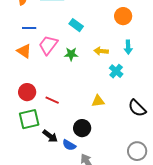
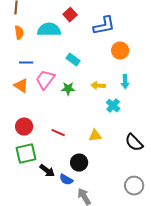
red line: (52, 100) -> (58, 133), moved

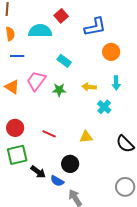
blue line: (26, 63) -> (17, 56), moved

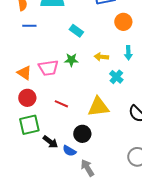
pink trapezoid: (36, 81) -> (48, 68), moved, turned -135
orange triangle: (12, 87) -> (24, 73), moved
yellow triangle: (86, 137) -> (98, 107), size x1.6

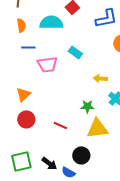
green star: (71, 60) -> (87, 106), moved
pink trapezoid: (48, 68) -> (47, 64), moved
orange triangle: (24, 73) -> (23, 94), turned 42
green square: (29, 125) -> (21, 161), moved

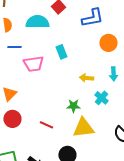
cyan rectangle: (75, 52) -> (61, 52), turned 32

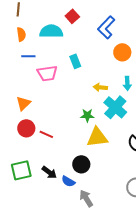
blue L-shape: (92, 18) -> (106, 27), turned 145
cyan cross: (101, 98) -> (115, 107), size x1.6
red line: (46, 125) -> (46, 134), moved

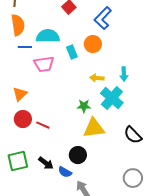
cyan semicircle: (51, 31) -> (48, 36), moved
orange semicircle: (21, 34) -> (18, 25), size x1.5
orange circle: (122, 52) -> (93, 44), moved

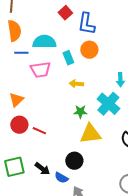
blue L-shape: (103, 18) -> (86, 24), moved, turned -35
yellow arrow: (97, 78) -> (76, 84), moved

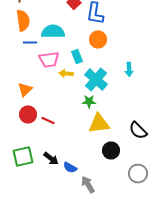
cyan rectangle: (68, 58) -> (77, 56), moved
yellow arrow: (76, 84) -> (66, 74), moved
cyan cross: (108, 104) -> (96, 80), moved
black circle: (74, 161) -> (111, 150), moved

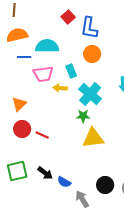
orange semicircle: (23, 20) -> (17, 35), turned -95
black circle: (111, 150) -> (105, 185), moved

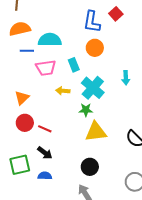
red square: (68, 17) -> (116, 14), moved
yellow arrow: (60, 88) -> (63, 91), moved
black arrow: (45, 173) -> (45, 153), moved
blue semicircle: (64, 182) -> (45, 176), moved, turned 152
black circle: (105, 185) -> (90, 167), moved

